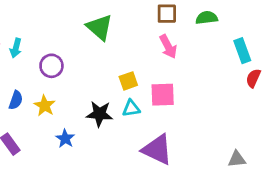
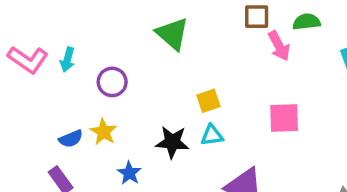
pink arrow: (168, 47) -> (279, 46), moved
pink square: (163, 95) -> (284, 118), moved
blue semicircle: (16, 100) -> (71, 139), moved, turned 48

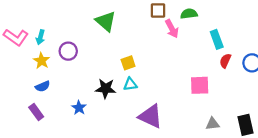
pink square: (284, 118) -> (200, 85), moved
yellow star: (104, 132) -> (42, 61), moved

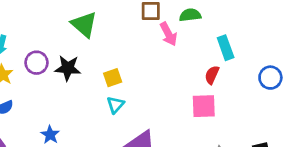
red semicircle: (225, 61) -> (212, 75), moved
cyan triangle: (130, 84) -> (115, 105), turned -40
black star: (106, 89) -> (68, 68), moved

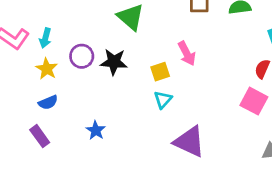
pink arrow: (168, 34) -> (187, 53), moved
pink square: (204, 106) -> (254, 101), turned 30

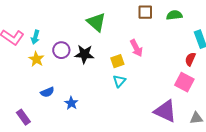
blue semicircle: (48, 102) -> (47, 92), moved
purple rectangle: (40, 136) -> (23, 117), moved
purple triangle: (189, 142) -> (165, 111), moved

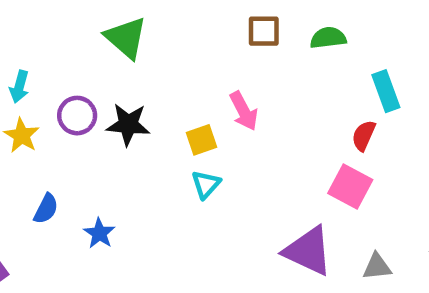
green triangle: (96, 22) -> (126, 38), moved
blue semicircle: (47, 92) -> (46, 209), turned -40

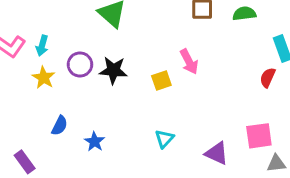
cyan triangle: (206, 184) -> (164, 139), moved
pink square: (350, 187) -> (259, 136), moved, turned -36
purple triangle: (308, 251) -> (217, 153), moved, size x0.7

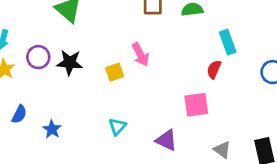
pink square: (259, 136) -> (196, 105), moved
gray triangle: (276, 163) -> (222, 150), turned 42

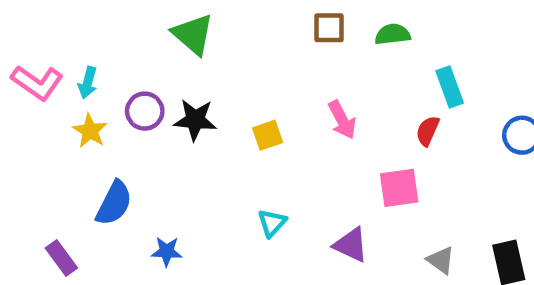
pink arrow: (140, 54) -> (342, 120), moved
blue semicircle: (19, 114) -> (114, 203), size x1.5
blue star: (52, 129) -> (167, 251), moved, turned -30

